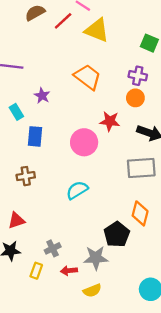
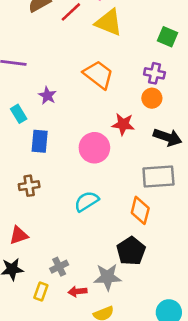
orange diamond: (140, 213) -> (140, 210), moved

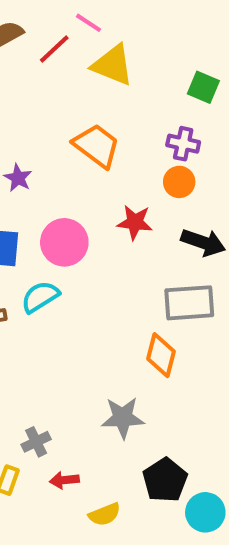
pink circle: (94, 148) -> (64, 242), moved
cyan semicircle: (87, 201) -> (40, 297), moved
black pentagon: (131, 251) -> (165, 480), moved
gray star: (107, 277) -> (123, 418), moved

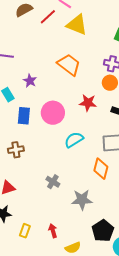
cyan semicircle: (40, 297) -> (74, 140), moved
gray cross: (36, 442) -> (53, 182), moved, turned -32
red arrow: (64, 480) -> (53, 231), turned 80

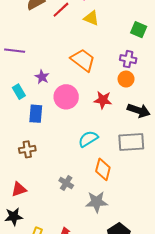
yellow triangle: (77, 25) -> (91, 18), size x0.7
pink circle: (53, 113) -> (66, 97), moved
orange diamond: (101, 169) -> (103, 169), moved

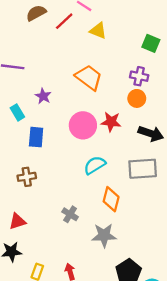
pink circle: (66, 97) -> (83, 125), moved

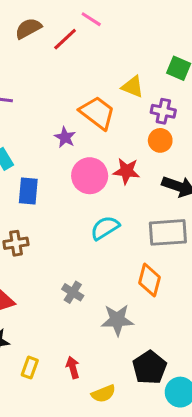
yellow triangle: (98, 31) -> (133, 87), moved
purple star: (43, 96) -> (65, 137), moved
orange diamond: (111, 199) -> (149, 280), moved

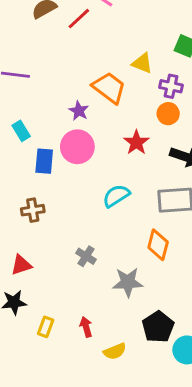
red star: (126, 171) -> (136, 142), turned 30
pink circle: (90, 176) -> (77, 147), moved

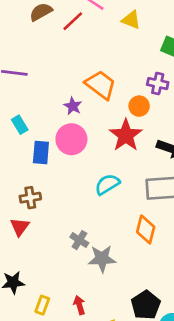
yellow triangle: (142, 63) -> (131, 20), moved
orange circle: (168, 114) -> (139, 106), moved
red star: (136, 142) -> (126, 135), size x1.4
red triangle: (21, 265) -> (20, 227), moved, turned -36
gray star: (128, 282) -> (102, 259), moved

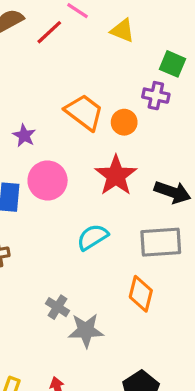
purple cross: (158, 84) -> (156, 96), moved
purple star: (73, 106) -> (24, 136), moved
orange circle: (139, 106) -> (124, 122), moved

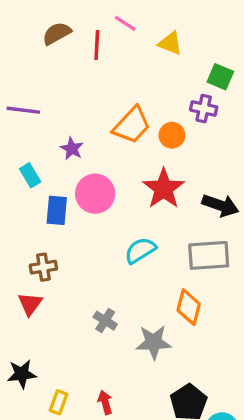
red line: (49, 32) -> (97, 45), turned -44
orange trapezoid: (84, 112) -> (132, 125), turned 96
gray star: (86, 330) -> (154, 342), moved

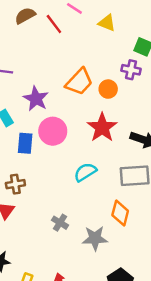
red line: (97, 45) -> (54, 24), turned -40
purple star: (72, 149) -> (36, 99), size x1.5

